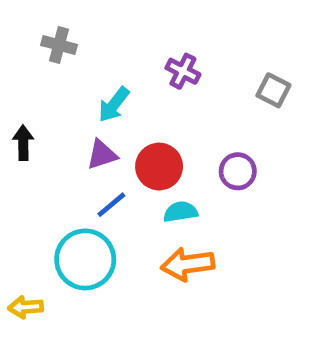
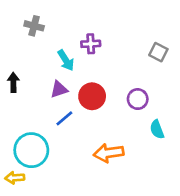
purple cross: (183, 71) -> (91, 44), moved, turned -30
cyan arrow: (114, 105) -> (66, 60), turned -70
cyan semicircle: (181, 212) -> (157, 129), moved, turned -102
cyan circle: (85, 259) -> (31, 150), moved

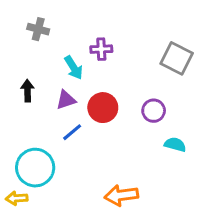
gray square: (158, 52) -> (177, 58), size x1.5
black arrow: (13, 82) -> (27, 91), moved
cyan semicircle: (157, 129) -> (175, 144), turned 126
orange arrow: (109, 153) -> (121, 195), moved

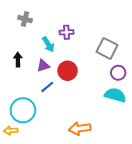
gray square: (177, 58) -> (107, 48), moved
purple circle: (154, 111) -> (118, 73), moved
cyan semicircle: (175, 144) -> (115, 95), size x1.5

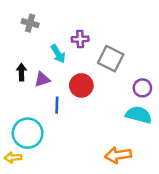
gray square: (107, 48) -> (111, 59), moved
purple triangle: (43, 66) -> (42, 79), moved
blue line: (47, 87) -> (57, 105), turned -48
orange arrow: (80, 128) -> (118, 155), moved

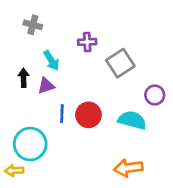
cyan arrow: (58, 54) -> (51, 61), moved
gray square: (111, 59) -> (120, 63), turned 30
red circle: (81, 85) -> (88, 115), moved
cyan semicircle: (139, 115) -> (132, 120), moved

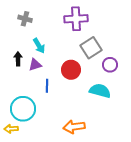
purple cross: (87, 42) -> (76, 19), moved, size x1.6
purple circle: (155, 95) -> (110, 65), moved
red circle: (88, 115) -> (71, 70), moved
orange arrow: (128, 168) -> (74, 127), moved

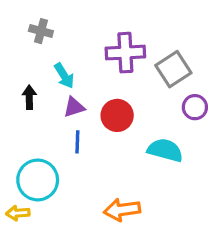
purple cross: (76, 19) -> (125, 53), moved
gray square: (91, 48) -> (173, 69), moved
purple triangle: (35, 65) -> (74, 107), moved
purple circle: (110, 65) -> (195, 107), moved

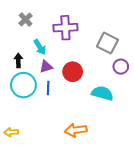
gray cross: (41, 31) -> (26, 19), turned 32
purple cross: (125, 53) -> (65, 28), moved
gray square: (173, 69) -> (107, 43), turned -30
cyan circle: (38, 180) -> (23, 85), moved

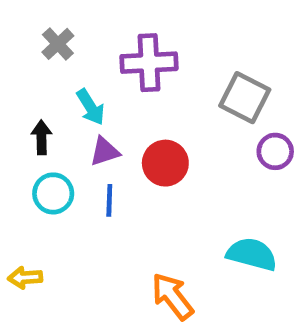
cyan circle: (23, 85) -> (53, 193), size x0.7
cyan semicircle: (102, 93) -> (252, 254), moved
orange arrow: (76, 130) -> (172, 296), turned 60
yellow arrow: (11, 132) -> (25, 278), moved

